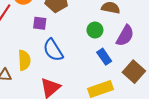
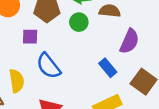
green circle: (95, 30) -> (79, 22), moved

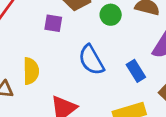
blue semicircle: (48, 66) -> (91, 60), moved

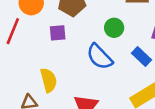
green circle: (111, 15) -> (114, 28), moved

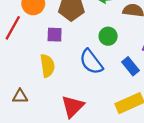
yellow semicircle: (49, 80) -> (47, 66), moved

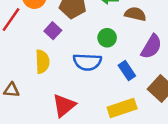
purple square: (55, 35) -> (53, 31), turned 35
blue semicircle: (91, 62) -> (87, 62), turned -56

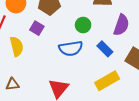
yellow semicircle: (42, 62) -> (17, 46), moved

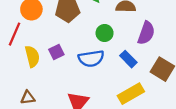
purple square: (37, 28) -> (56, 52), moved, turned 32

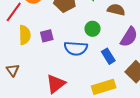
brown triangle: (28, 98) -> (13, 70), turned 48

